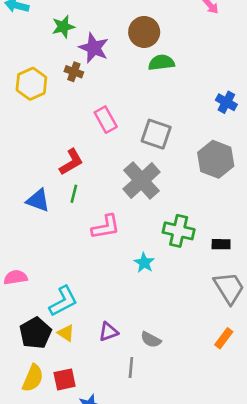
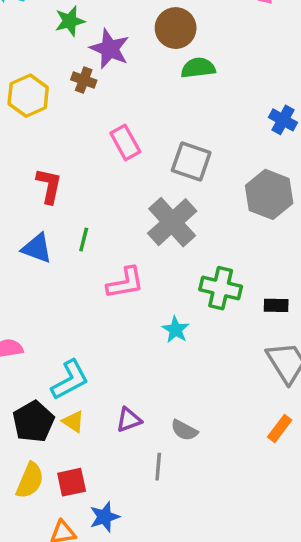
red L-shape: (71, 162) -> (49, 186), moved, turned -48

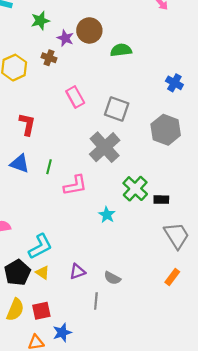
brown circle: (176, 28) -> (89, 30), moved
purple star: (110, 49) -> (65, 38), size x0.7
green line: (84, 240) -> (49, 167), moved
green cross: (221, 288) -> (135, 189), turned 30
black rectangle: (276, 305) -> (161, 200), moved

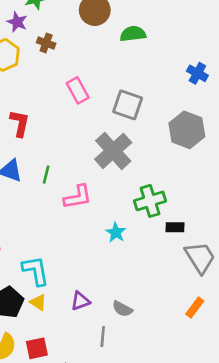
purple star: (65, 38) -> (17, 22), moved
green cross: (135, 189) -> (150, 201), turned 30
black rectangle: (161, 200) -> (175, 227), moved
cyan L-shape: (40, 246) -> (36, 271), turned -72

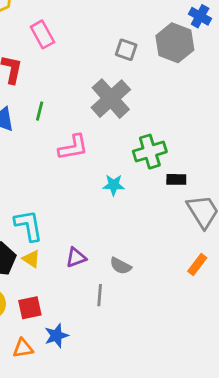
pink rectangle: (78, 90) -> (42, 34), moved
gray square: (128, 105) -> (126, 50), size x0.7
gray hexagon: (187, 130) -> (175, 43), moved
green line: (46, 175) -> (40, 111), moved
cyan star: (116, 233) -> (114, 185), turned -30

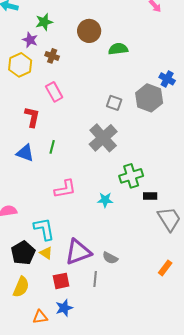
pink L-shape: (73, 147) -> (65, 189), moved
purple triangle: (76, 258) -> (78, 252), size x1.8
orange rectangle: (197, 264) -> (165, 268), moved
red square: (30, 308) -> (61, 281), moved

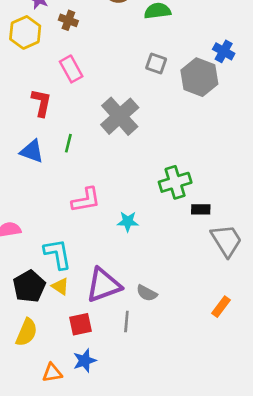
gray square: (114, 103) -> (156, 64), moved
gray cross: (103, 138) -> (120, 116), moved
cyan star: (105, 200) -> (128, 222), moved

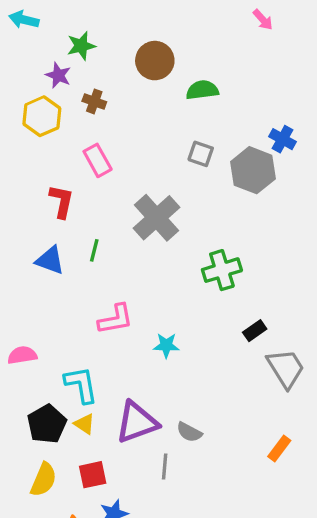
green cross: (175, 182) -> (222, 270), moved
black rectangle: (201, 209) -> (255, 331), turned -36
red square: (81, 324) -> (93, 475), moved

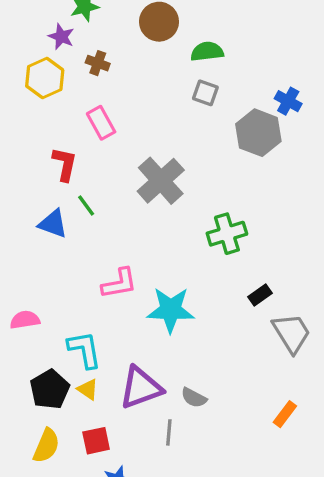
gray square: (201, 154) -> (205, 93), moved
green line: (94, 250) -> (86, 206), moved, turned -50
cyan star: (166, 345) -> (171, 310), size x1.8

